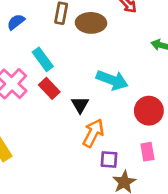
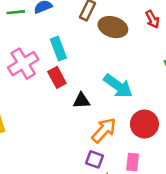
black triangle: (80, 105) -> (82, 101), turned 42
orange arrow: (93, 133) -> (104, 130), moved

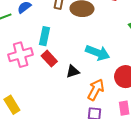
cyan rectangle: (58, 49) -> (44, 36), turned 48
pink cross: (23, 64) -> (21, 55), turned 30

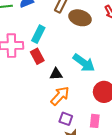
orange arrow: (96, 90) -> (60, 96), moved

